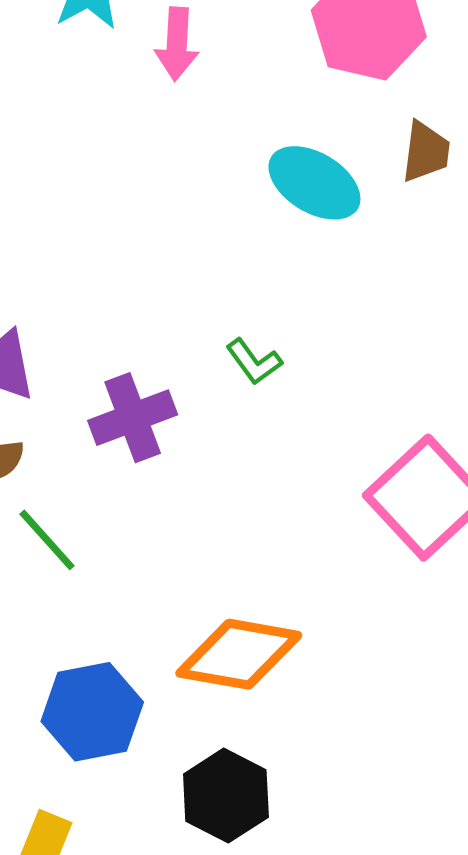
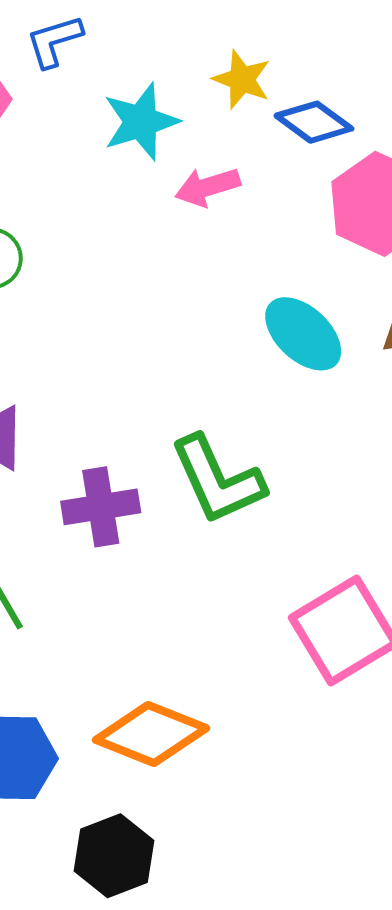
pink arrow: (177, 44) -> (208, 187), turned 58
green L-shape: (254, 362) -> (217, 480), size x2.0

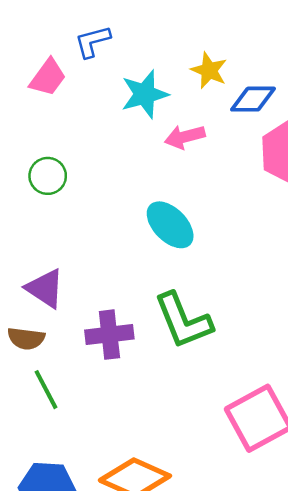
blue diamond: (314, 122) -> (253, 99), turned -39
cyan ellipse: (303, 334) -> (170, 225), moved

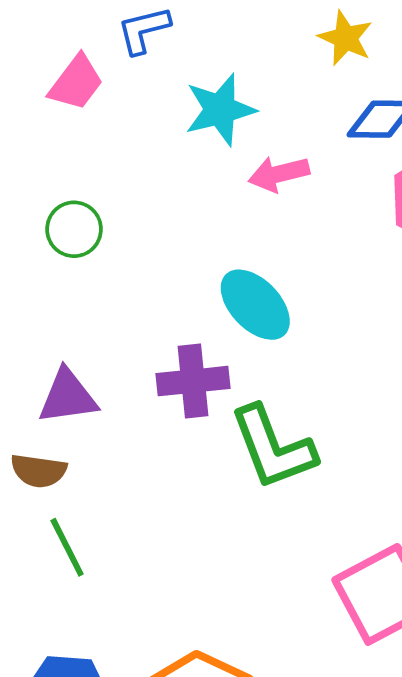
yellow star: (209, 70) -> (346, 38), moved
purple triangle: (45, 288) -> (68, 397), turned -42
purple cross: (109, 335) -> (193, 381), moved

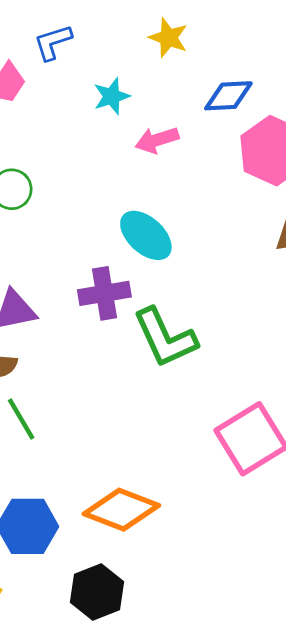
yellow star: (346, 38) -> (168, 38), moved
cyan star: (220, 110) -> (112, 96), size x0.7

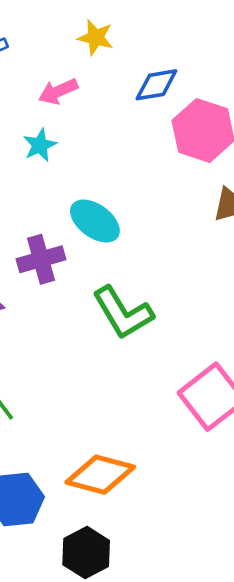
cyan star: (112, 96) -> (40, 145), moved
pink arrow: (157, 140) -> (58, 91), moved
purple cross: (104, 293) -> (41, 259), moved

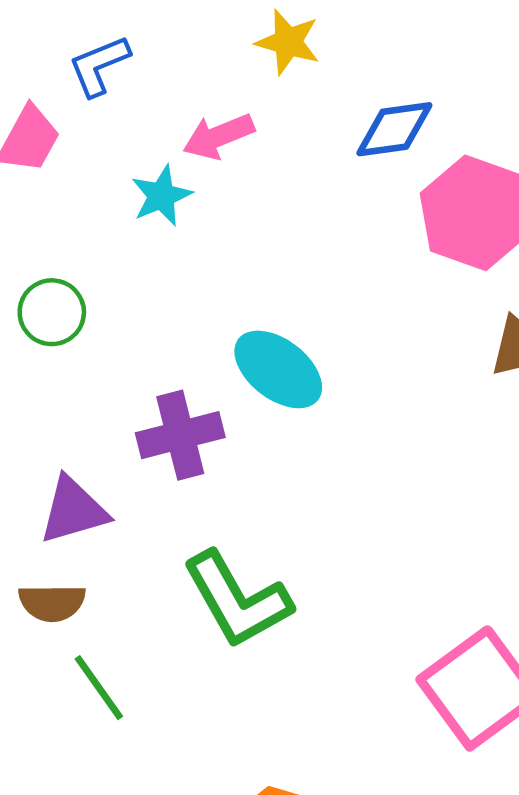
cyan star: (40, 145) -> (161, 196), moved
green L-shape: (123, 313) -> (237, 600), moved

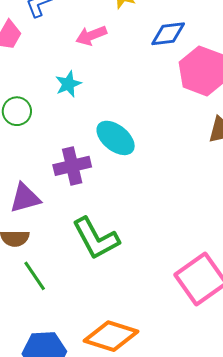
cyan star: (161, 196) -> (68, 84), moved

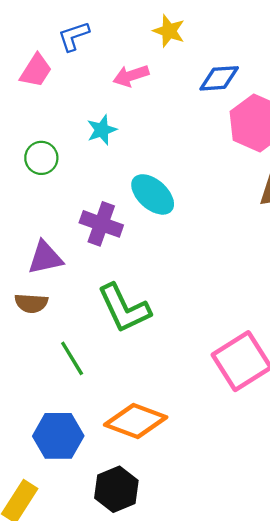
purple cross: (72, 166) -> (101, 224), turned 30
green line: (35, 276) -> (72, 358), moved

